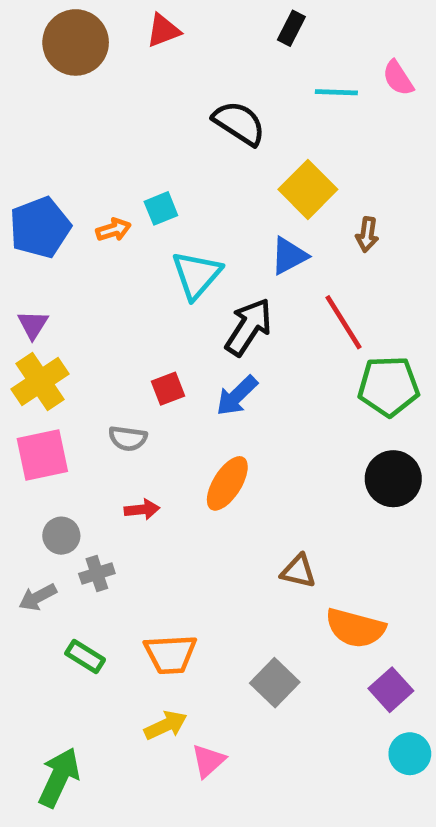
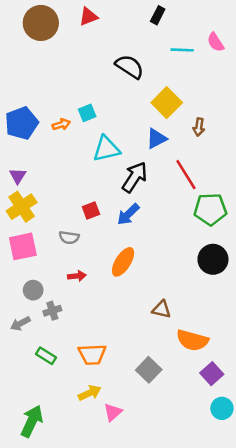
cyan triangle: (196, 275) -> (106, 149), turned 36

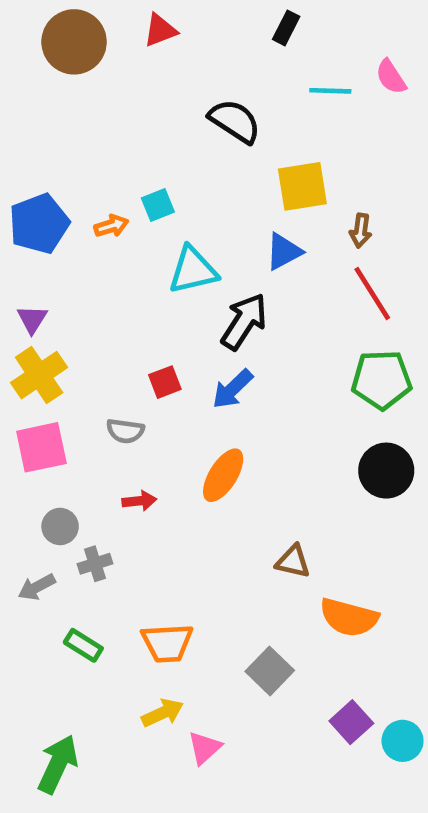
yellow square: (167, 103) -> (302, 186), turned 36
red line: (186, 175) -> (372, 294), moved
purple square: (212, 374) -> (351, 722), moved

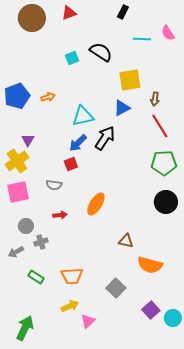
cyan square: (158, 205) -> (72, 58), moved
purple triangle: (32, 319) -> (28, 140), moved
blue arrow: (232, 389) -> (78, 143), moved

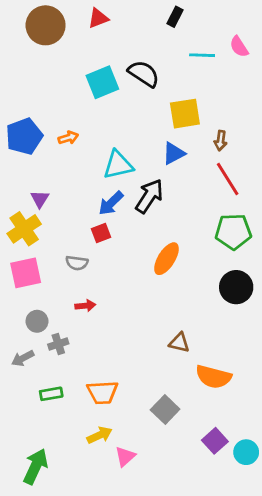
cyan square: (72, 58) -> (102, 82), size x1.6
orange ellipse: (96, 204) -> (166, 259), moved
green rectangle: (36, 277) -> (51, 394), turned -42

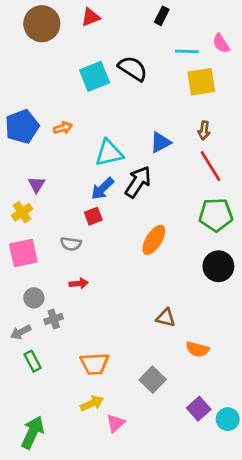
yellow square: (185, 114) -> (201, 82), moved
yellow cross: (24, 229) -> (22, 212), size x0.7
orange semicircle: (213, 377) -> (197, 349), size x0.7
green rectangle: (51, 394) -> (33, 361), moved, turned 72

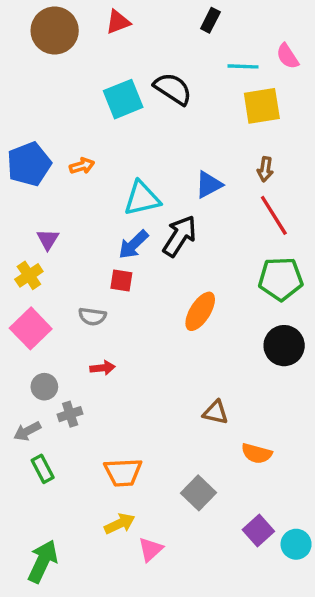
red square: (93, 216) -> (121, 281), turned 30
pink square: (23, 253) -> (31, 328), turned -32

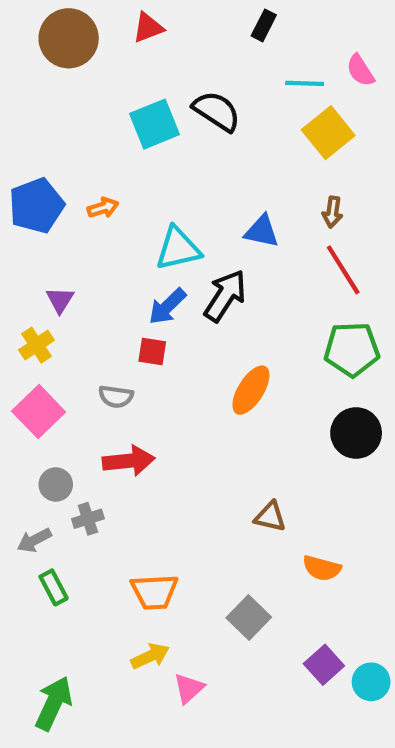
yellow square: (262, 106) -> (328, 133), turned -30
blue triangle: (209, 185) -> (262, 231), turned 40
red arrow: (103, 368) -> (129, 461), size x1.6

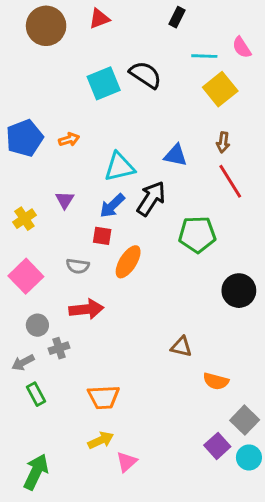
purple triangle: (60, 300) -> (65, 200), moved
yellow cross: (36, 345) -> (24, 219), moved
green pentagon: (352, 349) -> (197, 234), moved
orange ellipse: (251, 390) -> (128, 262), moved
gray square: (249, 617) -> (245, 420), moved

